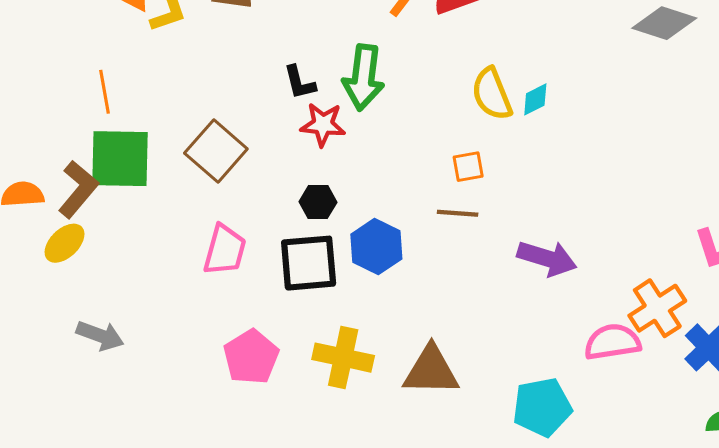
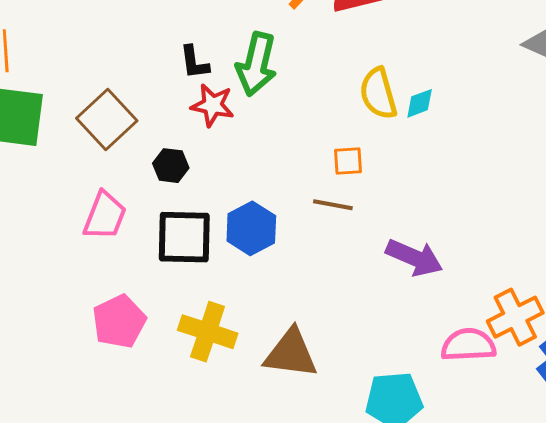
black hexagon: (318, 202) -> (171, 166), moved

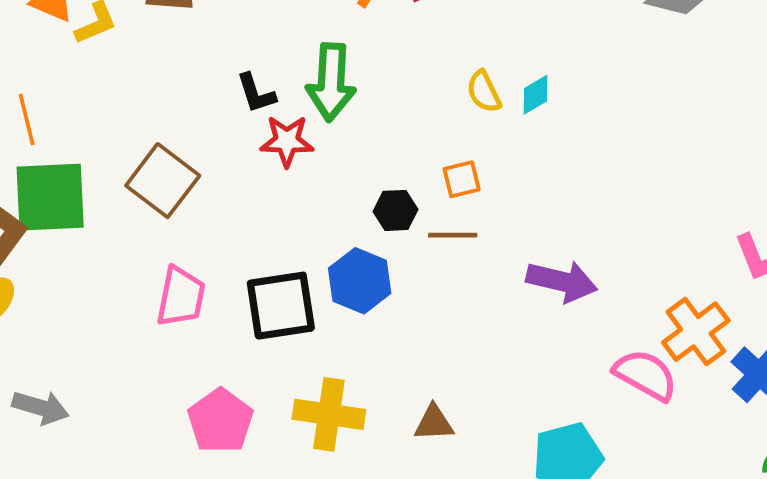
yellow semicircle: (378, 93) -> (484, 92), size x0.7
black hexagon: (171, 166) -> (396, 210), moved
pink semicircle: (468, 345) -> (645, 375), turned 42
brown triangle: (291, 354) -> (434, 423), size x0.6

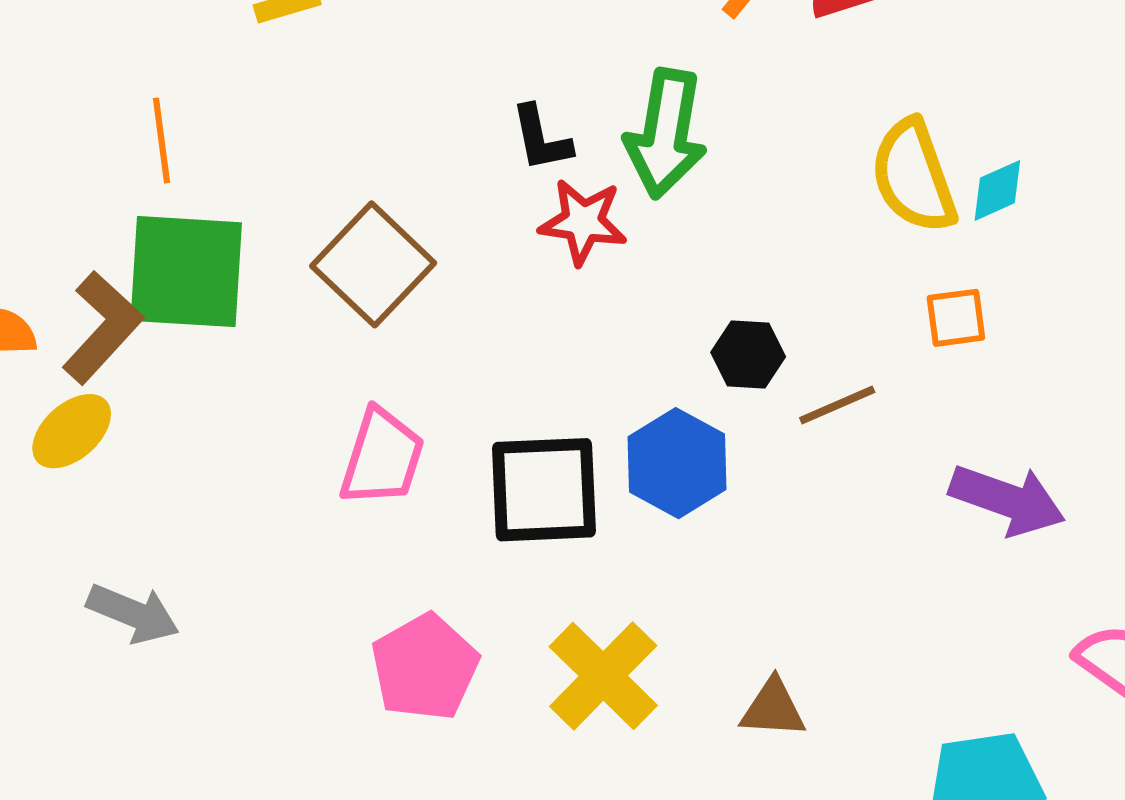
yellow semicircle: (484, 92) -> (913, 176), size x1.6
orange square: (462, 179) -> (956, 318), moved
brown line: (453, 235) -> (837, 405), turned -30
yellow cross: (329, 414) -> (603, 676), turned 30

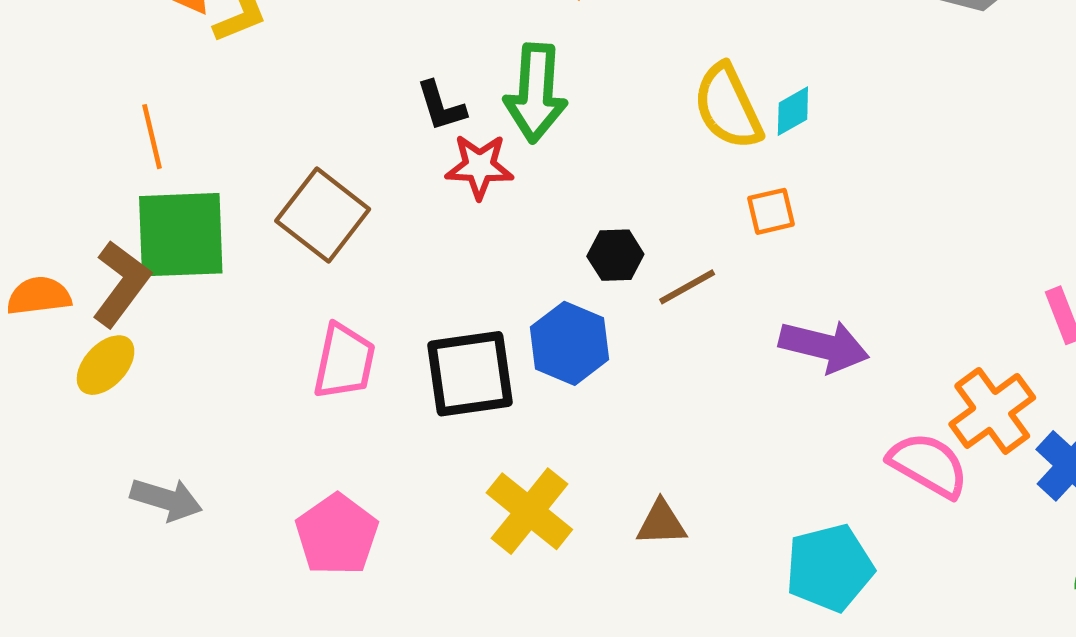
pink pentagon: (425, 667) -> (337, 535), moved

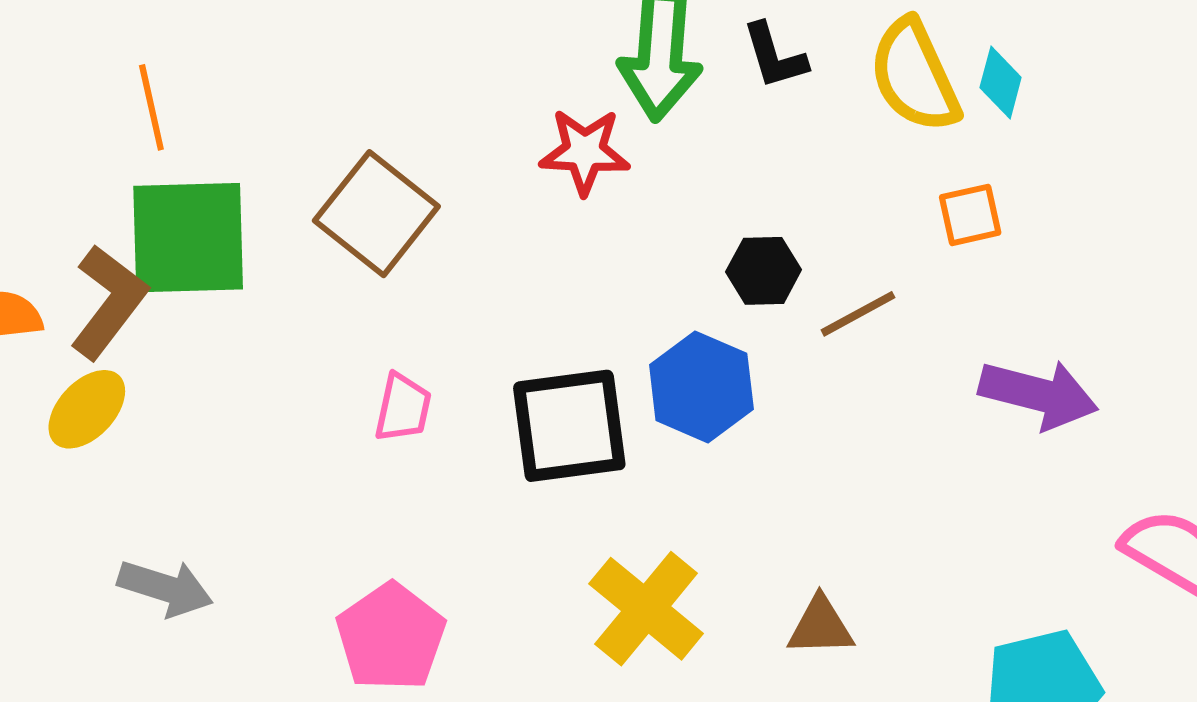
black L-shape: (441, 106) -> (774, 56), moved
cyan diamond: (793, 111) -> (1001, 83), turned -46
pink trapezoid: (344, 361) -> (403, 408), size x0.7

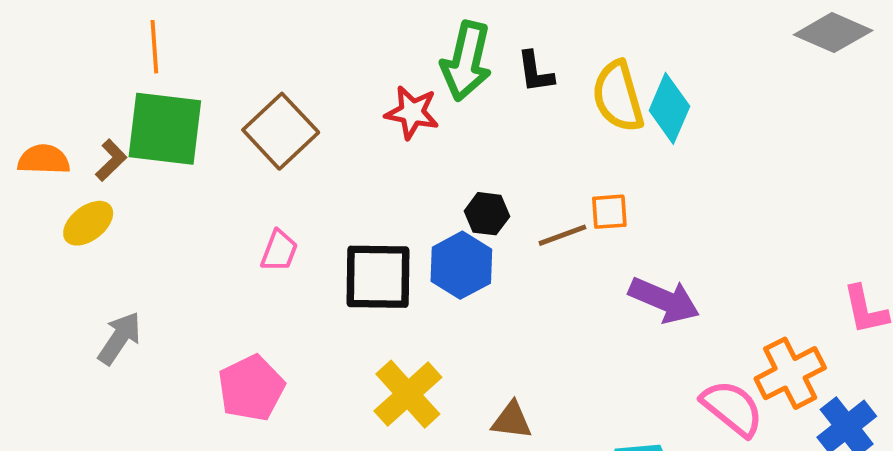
cyan diamond: (1001, 83) -> (669, 108), size x1.6
orange square: (970, 215) -> (609, 212), moved
black hexagon: (764, 271) -> (487, 214), moved
brown L-shape: (109, 302) -> (111, 160), size x0.6
gray arrow: (165, 588) -> (119, 338), turned -82

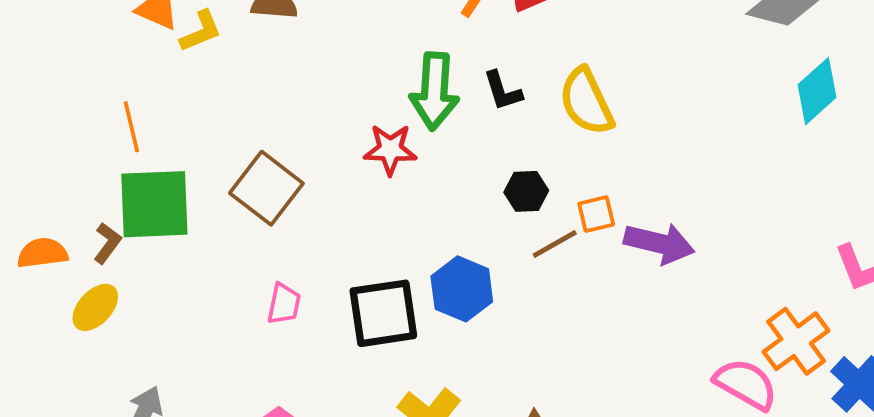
cyan diamond: (669, 108) -> (817, 91), moved, turned 34
black hexagon: (487, 214) -> (526, 191), moved
purple arrow: (664, 300) -> (659, 243), moved

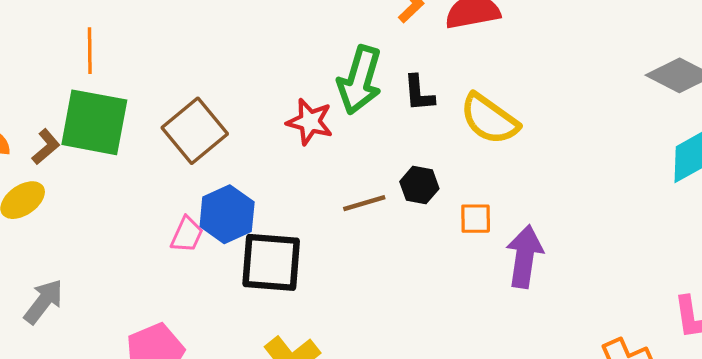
yellow semicircle: (586, 101) -> (489, 119), turned -42
purple arrow: (659, 243) -> (525, 257), turned -108
brown line: (555, 244) -> (364, 203), moved
blue hexagon: (462, 289) -> (227, 214), moved

